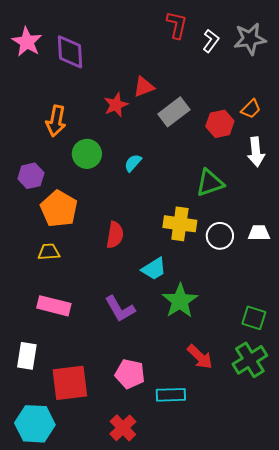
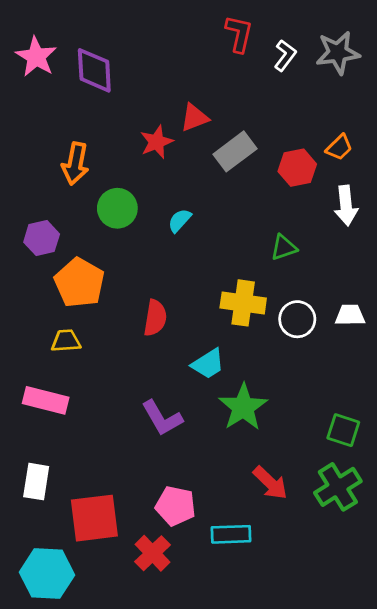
green triangle: (210, 183) -> (284, 247), size x0.7
pink rectangle: (54, 306) -> (46, 400), moved
red cross: (123, 428) -> (153, 553), moved

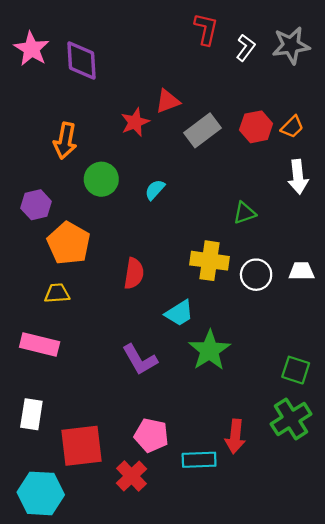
red hexagon: (297, 168) -> (256, 127), moved
red arrow: (270, 483) -> (235, 436), moved, turned 52

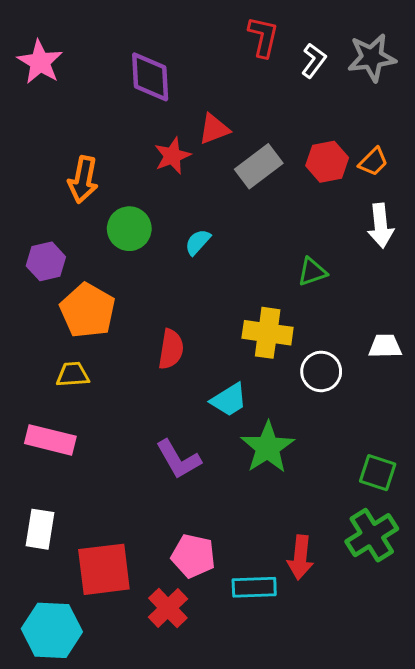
purple diamond: (81, 60) -> (150, 77), moved
white circle: (256, 275) -> (321, 371), moved

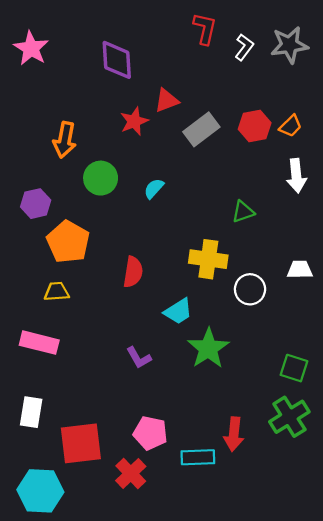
purple L-shape: (178, 459) -> (139, 358), size x0.7

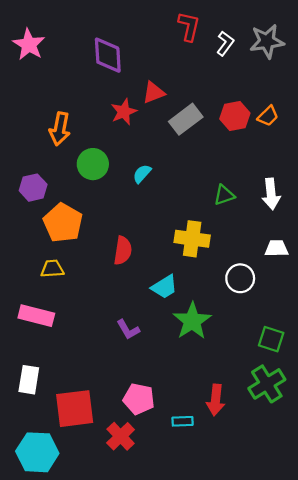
white arrow: (296, 176) -> (271, 194), moved
white circle: (250, 289) -> (240, 278), moved
cyan rectangle: (198, 457) -> (183, 421), size x0.7

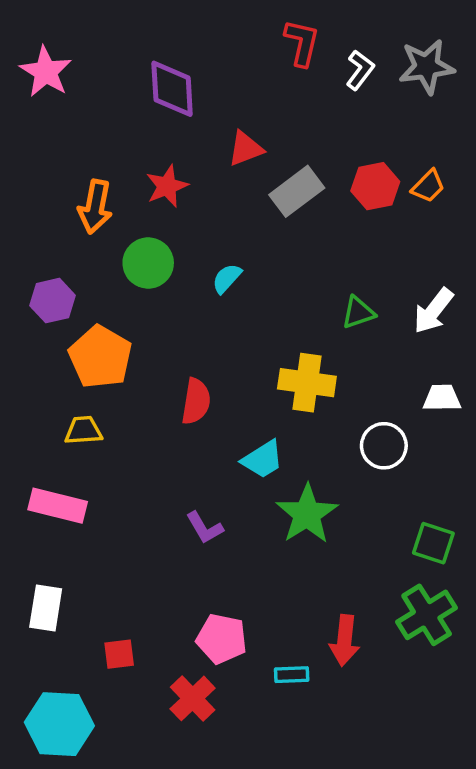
red star: (124, 112) -> (167, 186), moved
white arrow: (271, 194) -> (433, 311), turned 44
red square: (75, 409) -> (119, 654), size x0.5

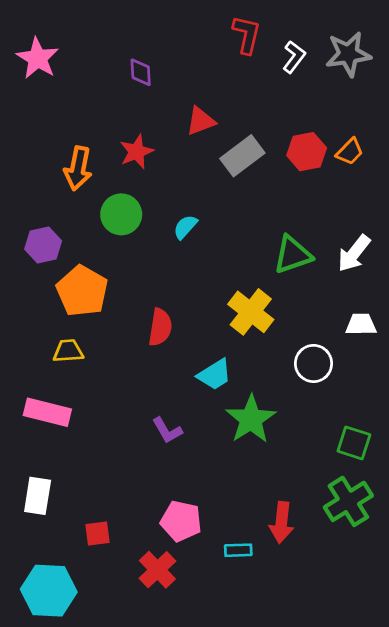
purple diamond: (172, 89) -> (141, 72), size x0.6
green triangle: (358, 313) -> (293, 255), size x1.4
yellow cross: (307, 383) -> (251, 312), turned 30

